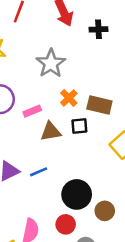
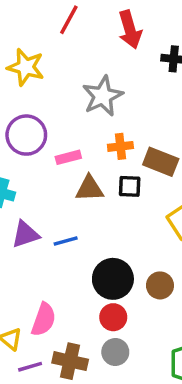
orange cross: (69, 98) -> (120, 146), turned 30
brown circle: (105, 211) -> (160, 285), moved
red circle: (66, 224) -> (113, 317), moved

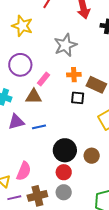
pink rectangle: (68, 157) -> (44, 79), turned -40
brown triangle: (89, 188) -> (34, 97), moved
brown cross: (70, 361) -> (37, 196), turned -30

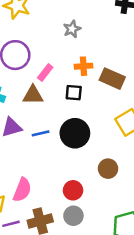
gray star: (65, 45) -> (72, 29), size x0.6
black square: (78, 98) -> (74, 93), moved
black circle: (65, 150) -> (75, 133), moved

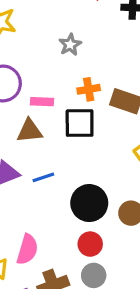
pink rectangle: (45, 73) -> (42, 102), turned 60
black square: (74, 93) -> (80, 123), size x1.5
black circle: (75, 133) -> (89, 203), moved

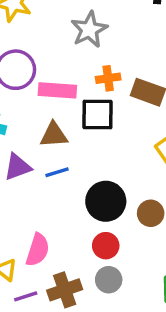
gray star: (70, 45) -> (89, 29), size x1.5
pink rectangle: (42, 102) -> (57, 90), size x1.5
brown triangle: (30, 131) -> (54, 135), moved

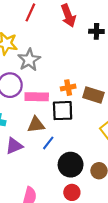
gray star: (89, 29) -> (29, 60), moved
blue line: (57, 172) -> (48, 143), moved, turned -32

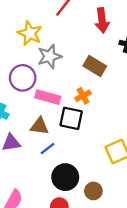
orange cross: (68, 88) -> (83, 96), turned -32
brown rectangle: (93, 95) -> (95, 66), moved

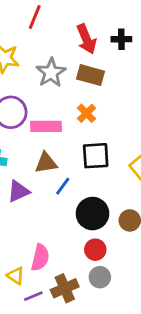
red arrow: (102, 20) -> (86, 39), moved
gray star: (49, 56) -> (51, 73), moved
black square: (71, 118) -> (96, 156), moved

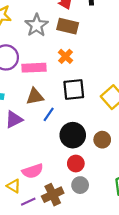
pink semicircle: (40, 257) -> (33, 171), turned 60

